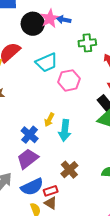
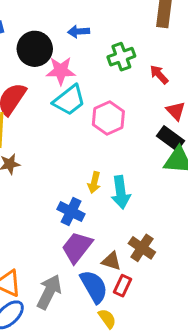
pink star: (50, 18) -> (61, 71), moved, turned -30
blue semicircle: (32, 187) -> (94, 287), turned -80
red rectangle: (51, 191) -> (122, 286), turned -32
brown triangle: (51, 203) -> (111, 261), moved

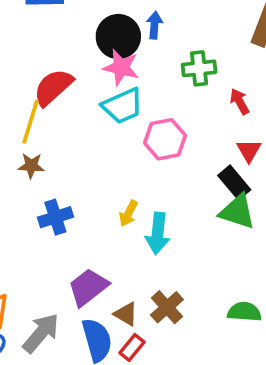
blue arrow: (79, 32) -> (154, 25), turned 85
black circle: (35, 49) -> (118, 37), moved
blue cross: (71, 212) -> (55, 217), moved, turned 32

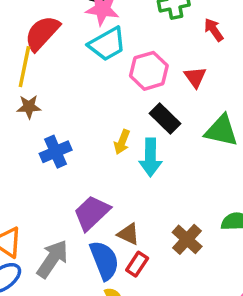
red triangle: (249, 151) -> (195, 77), moved
black rectangle: (234, 183) -> (165, 119), moved
brown cross: (167, 307) -> (187, 239), moved

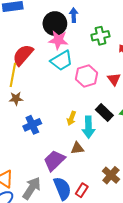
black rectangle: (165, 119) -> (104, 113), moved
brown triangle: (128, 234) -> (77, 148), moved, turned -32

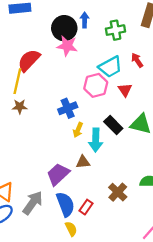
green cross: (100, 36) -> (116, 30), moved
cyan trapezoid: (62, 61) -> (110, 67), moved
blue cross: (32, 125) -> (68, 108), moved

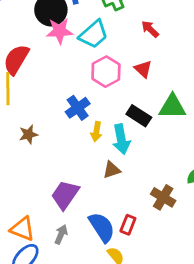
cyan trapezoid: (110, 67) -> (94, 34), moved
brown star: (20, 107) -> (28, 134), moved
purple trapezoid: (58, 174) -> (65, 195), moved
gray arrow: (33, 203) -> (61, 234), size x0.6

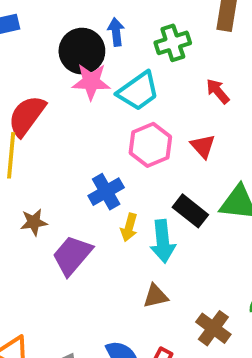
brown triangle: (112, 170) -> (156, 296), moved
purple trapezoid: (65, 195) -> (72, 255), moved

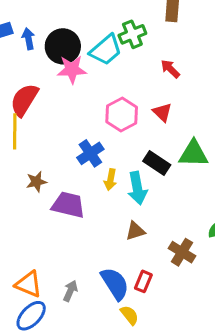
blue arrow: (116, 32) -> (28, 39), moved
cyan trapezoid: (138, 91) -> (106, 50), moved
purple trapezoid: (72, 255) -> (68, 205), turned 68

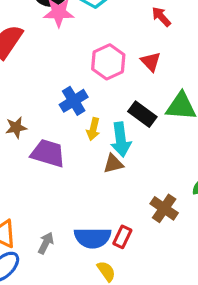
brown triangle: (135, 231) -> (113, 164), moved
blue semicircle: (115, 284) -> (93, 238), turned 120

